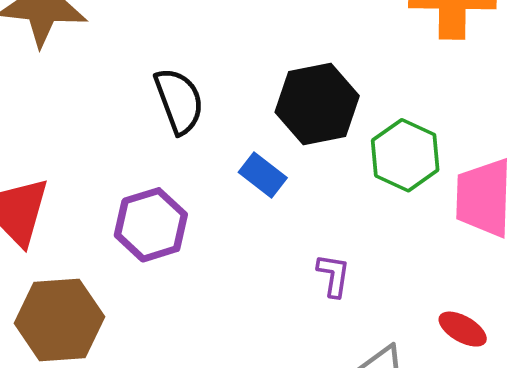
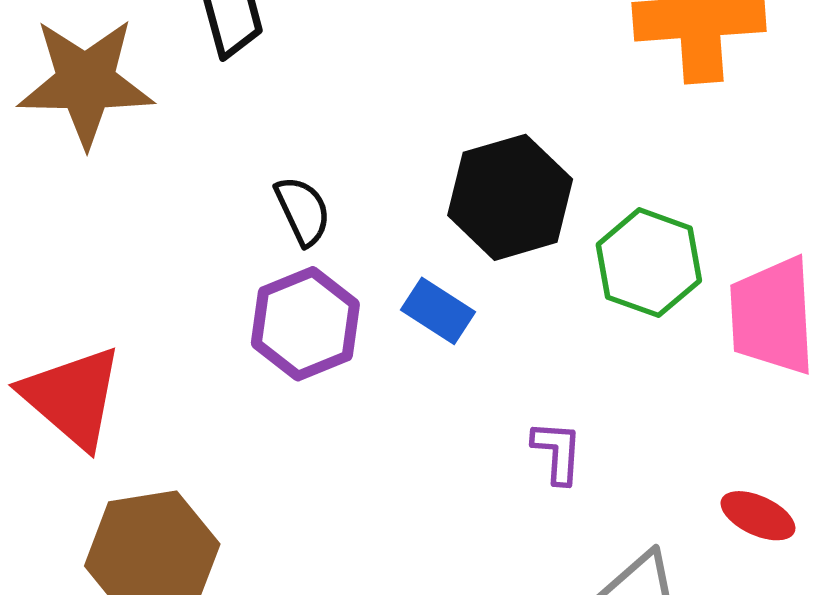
black semicircle: (179, 101) -> (303, 211), size x0.7
purple hexagon: (151, 225) -> (305, 324), moved

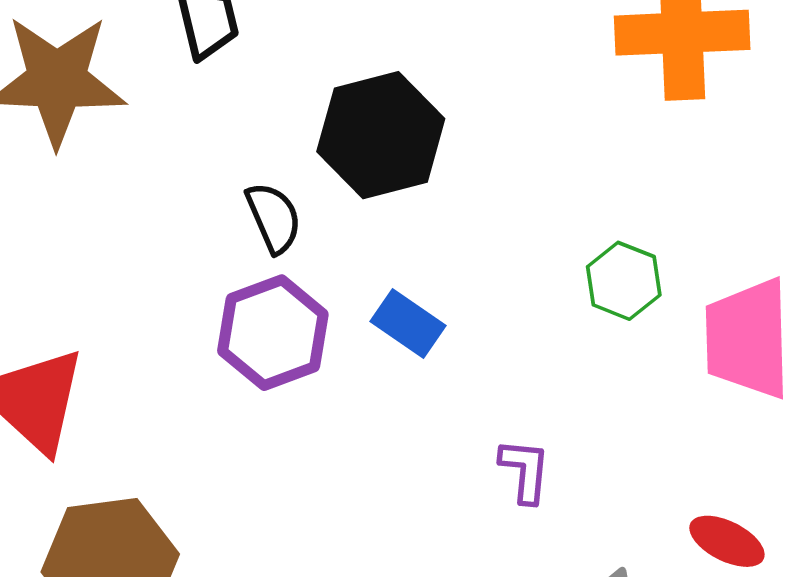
black hexagon: (510, 197) -> (381, 135), moved
green hexagon: (649, 263) -> (624, 281), size x0.7

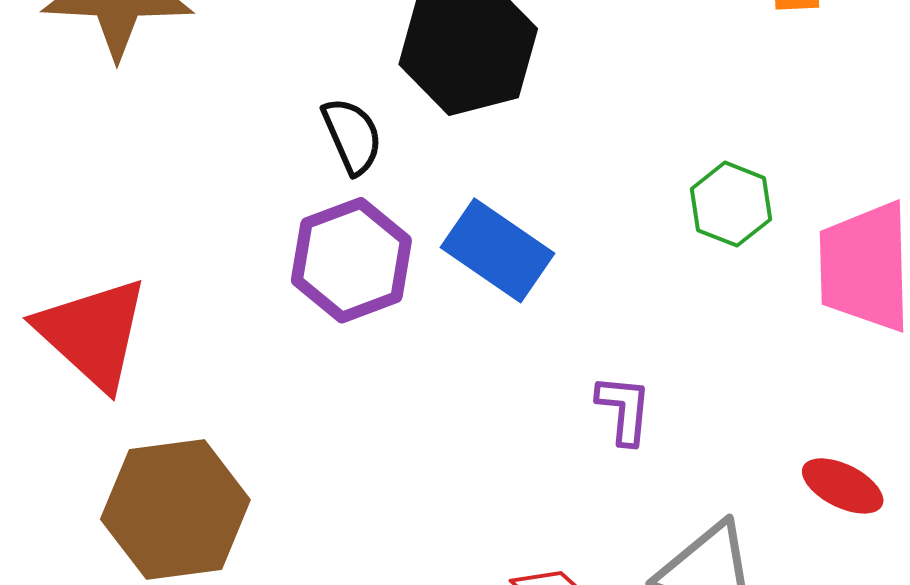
blue rectangle: (408, 323) -> (498, 250), size x1.4

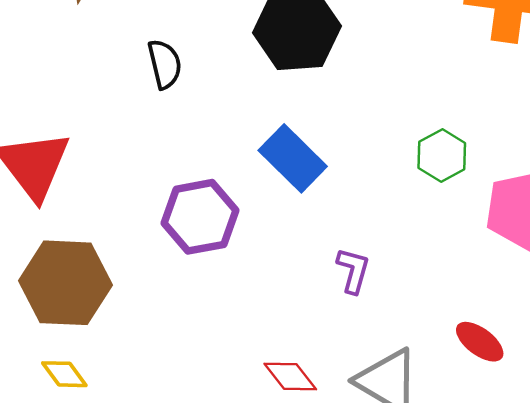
black semicircle: (352, 136) -> (165, 64), moved
purple hexagon: (351, 260) -> (200, 217), moved

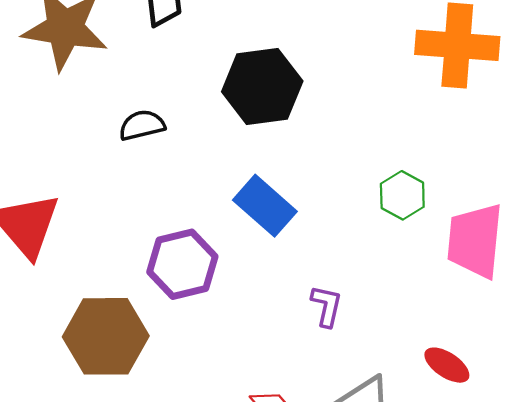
black semicircle: (165, 64) -> (142, 125), turned -87
brown hexagon: (66, 283) -> (106, 336), moved

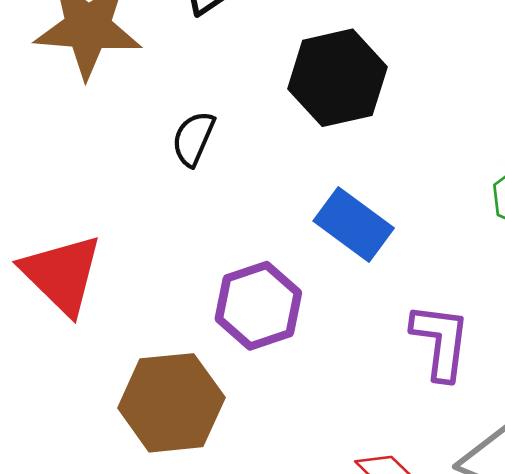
black semicircle: (142, 125) -> (193, 139), turned -48
purple L-shape: (327, 306) -> (441, 341), size x1.5

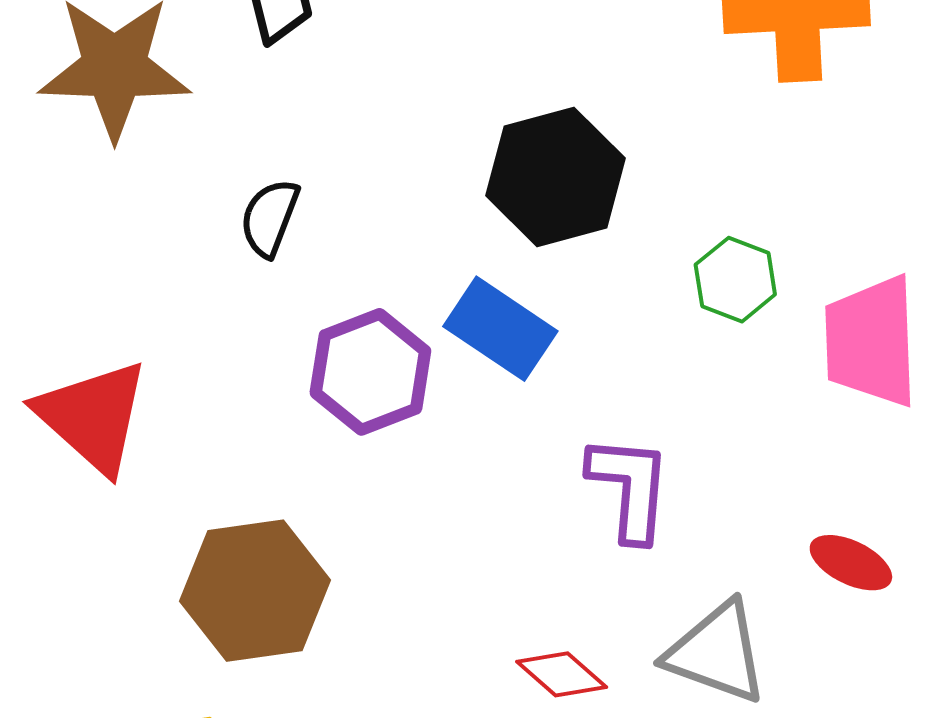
black hexagon: (337, 78) -> (556, 177), moved
purple hexagon: (258, 306) -> (370, 372), moved

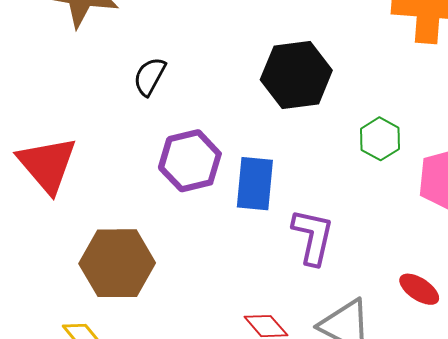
blue rectangle: (500, 329) -> (255, 184), moved, turned 54

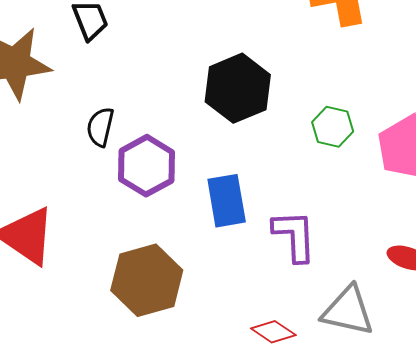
purple hexagon: (190, 161) -> (147, 166), moved
brown hexagon: (117, 263) -> (147, 280), moved

